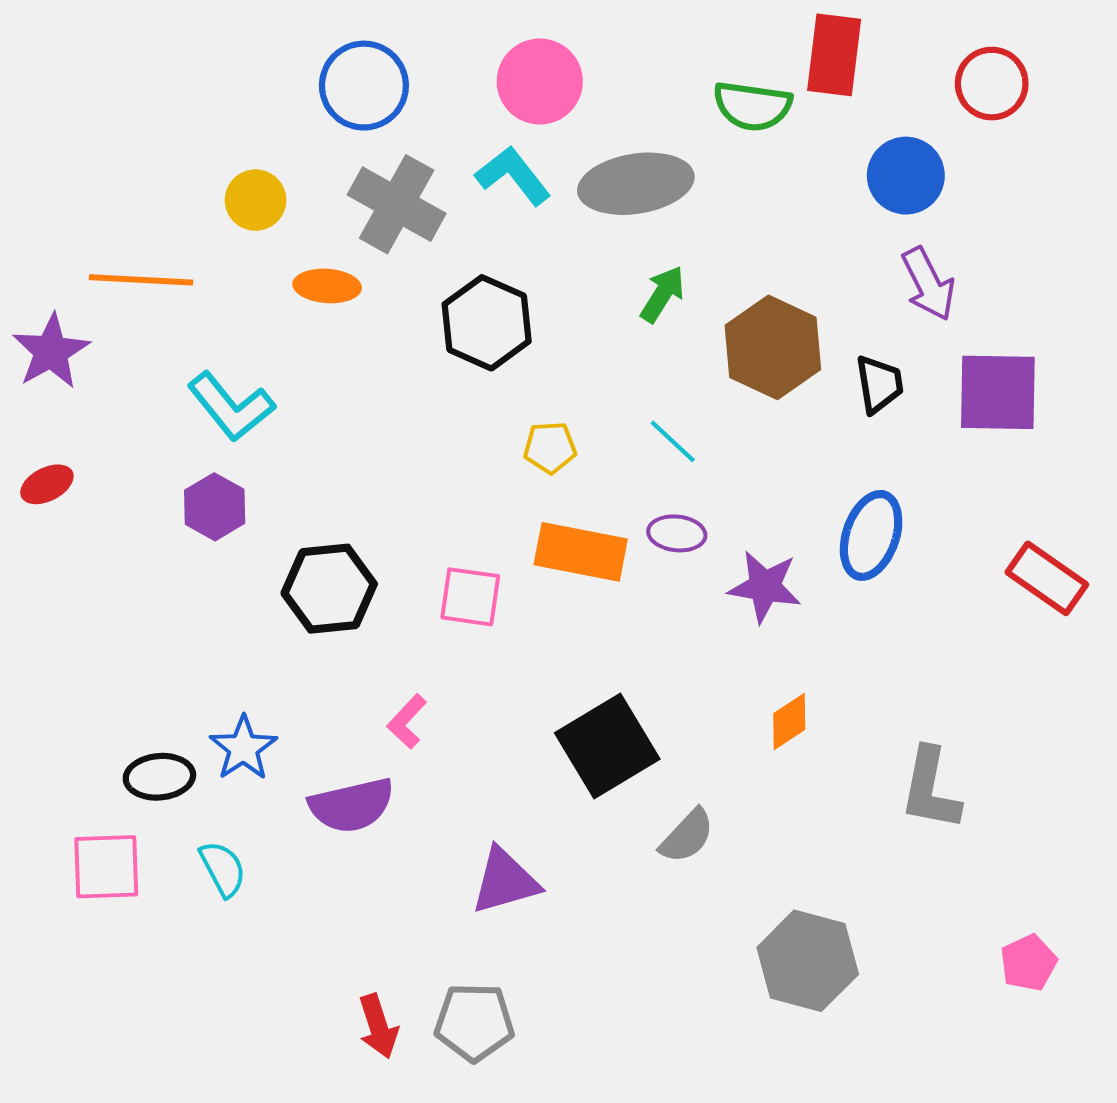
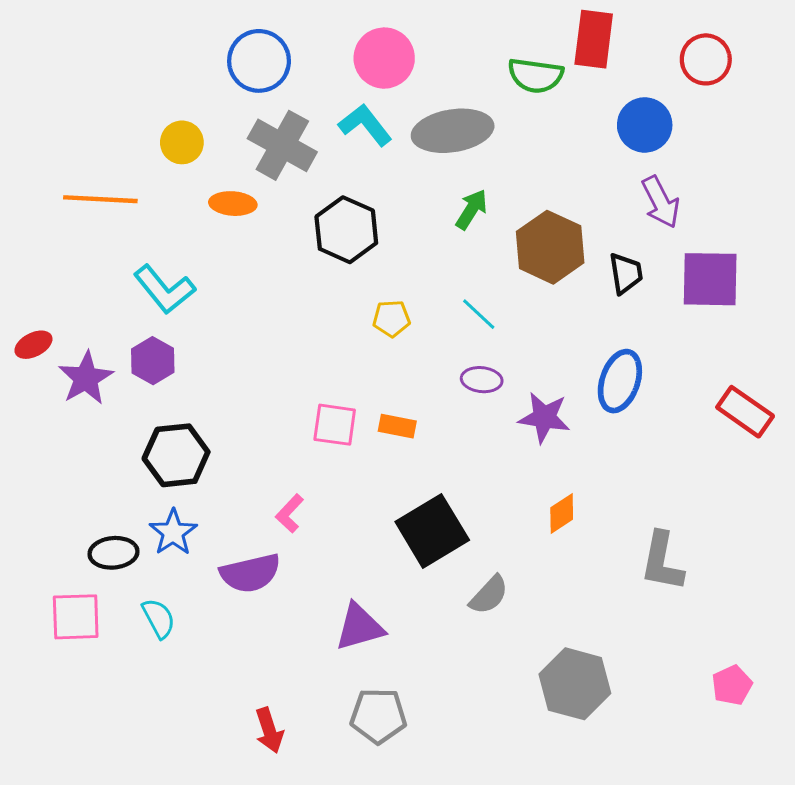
purple star: (51, 351) -> (86, 378), moved
orange rectangle: (581, 552) -> (397, 426), moved, size x0.6
black hexagon: (329, 589) -> (176, 455), moved
gray pentagon: (474, 1022) -> (378, 716), moved

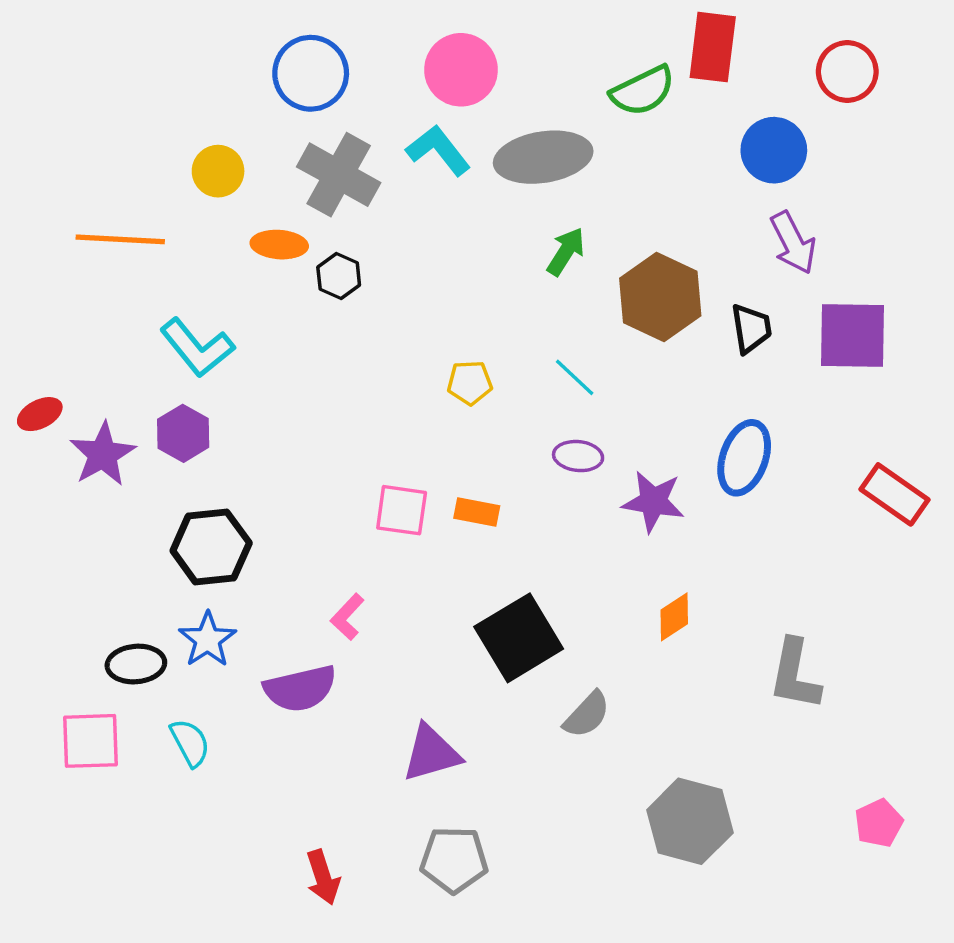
green semicircle: (536, 75) -> (643, 91), turned -34
black hexagon: (346, 230) -> (339, 276), moved, size x0.6

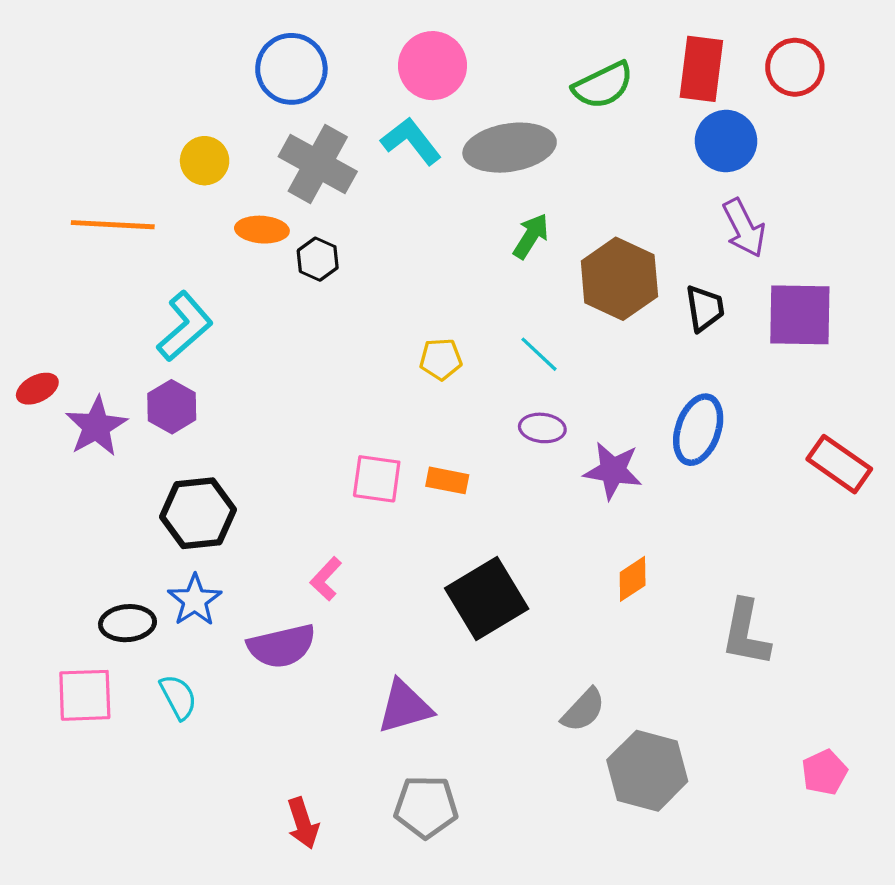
red rectangle: (713, 47) -> (701, 69), moved
cyan L-shape: (197, 348) -> (185, 326), turned -92
gray semicircle: (587, 715) -> (583, 710), moved

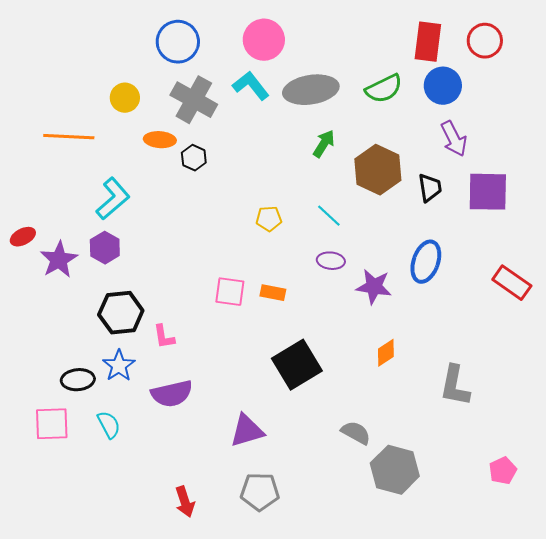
green semicircle: (603, 85) -> (384, 89), moved
pink L-shape: (326, 579) -> (164, 337), moved, turned -52
gray semicircle: (583, 710) -> (356, 433), turned -104

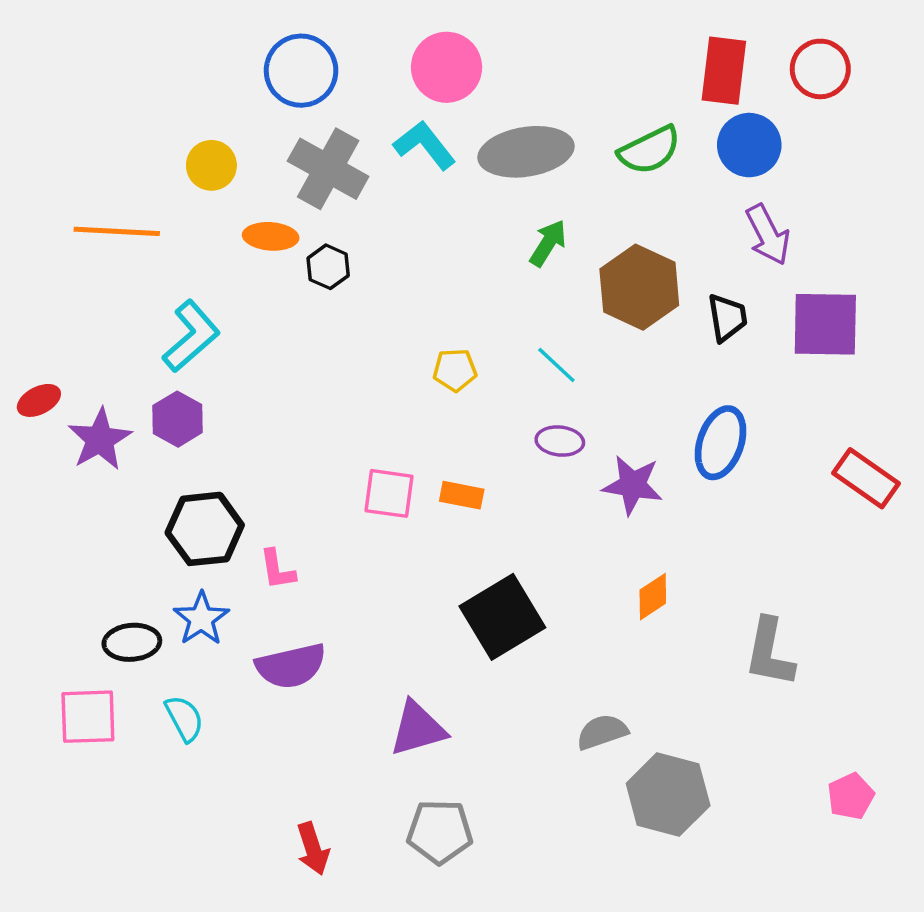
gray semicircle: (356, 433) -> (602, 732), turned -48

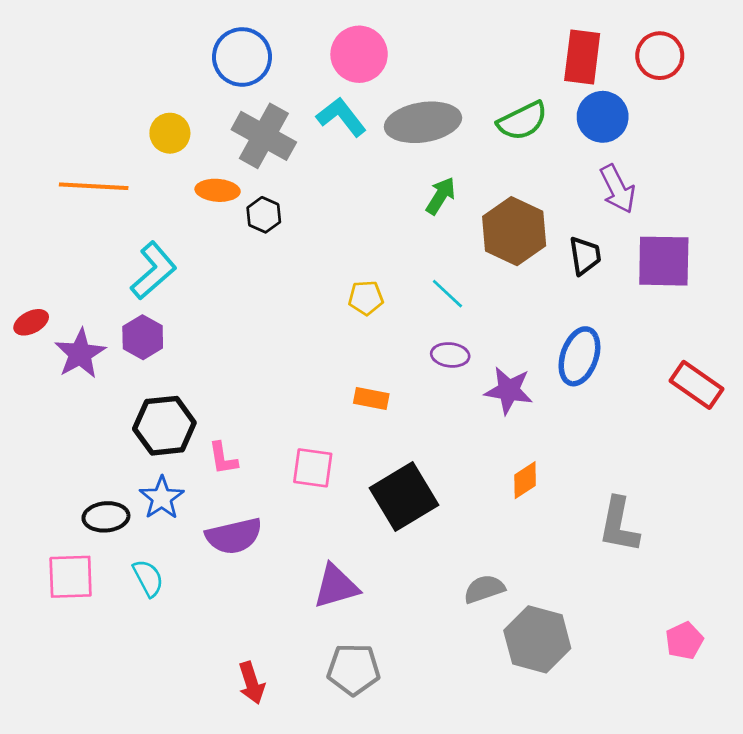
pink square: (389, 493) -> (313, 468), moved

